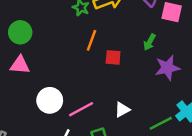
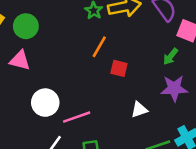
green arrow: (150, 42) -> (171, 56), moved
white triangle: (122, 110) -> (139, 110), moved

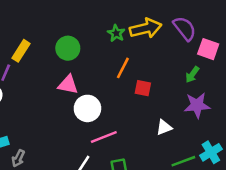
green circle: (26, 26) -> (68, 48), moved
pink triangle: (20, 60) -> (68, 85), moved
white circle: (45, 103) -> (87, 108), moved

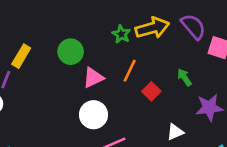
green arrow: (192, 75) -> (184, 77), moved, turned 112
pink triangle: (68, 85) -> (93, 78), moved, turned -35
red square: (143, 88) -> (151, 91), turned 35

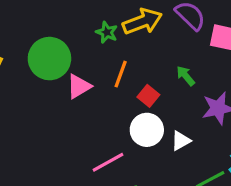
green circle: (71, 52) -> (49, 59), size x1.4
white circle: (94, 115) -> (147, 130), moved

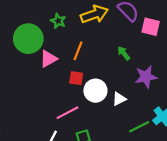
green star: (107, 32) -> (58, 21), moved
red square: (148, 96) -> (76, 78), moved, turned -32

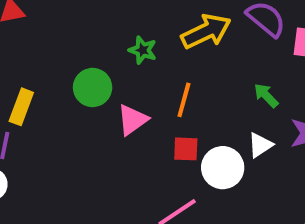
green circle: (28, 39) -> (93, 87), size x0.7
white triangle: (119, 99) -> (260, 145), moved

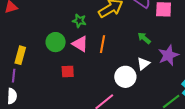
pink triangle: (132, 120) -> (80, 44), moved, turned -48
red square: (186, 149) -> (68, 71), moved

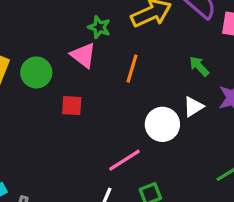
green circle: (56, 42) -> (36, 72), moved
pink triangle: (80, 44) -> (83, 55), moved

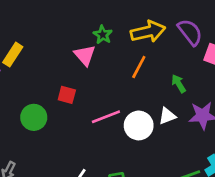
orange line: (132, 69) -> (139, 67), moved
green circle: (36, 72) -> (34, 117), moved
pink line: (125, 160) -> (106, 117), moved

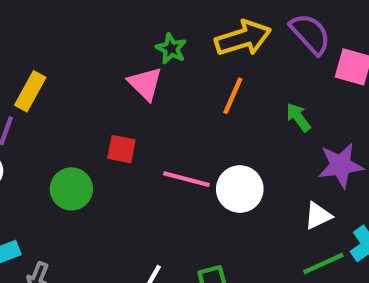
white triangle: (167, 116) -> (318, 216), moved
pink line: (106, 117) -> (186, 179), turned 40

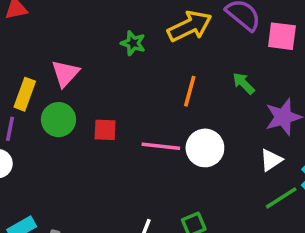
pink triangle: (145, 84) -> (65, 73), moved, turned 36
orange line: (233, 96) -> (190, 91), moved
green circle: (71, 189) -> (58, 120), moved

